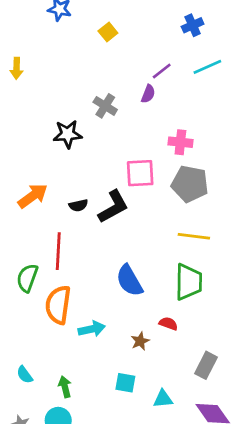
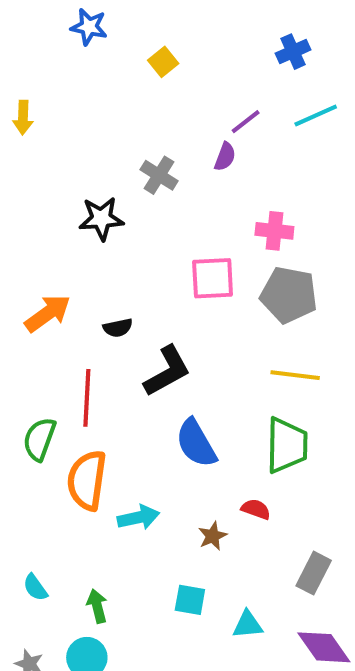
black L-shape: (113, 207) -> (167, 371), moved

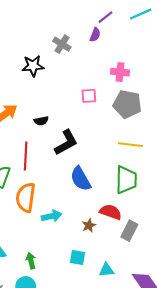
pink square: (213, 278) -> (89, 96), size x0.7
red semicircle: (256, 509) -> (111, 212), size x1.5
gray rectangle: (314, 573) -> (129, 231), moved

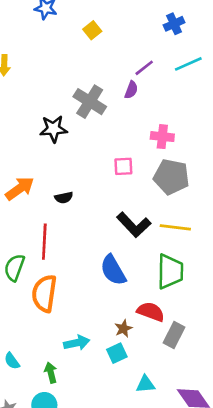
gray cross: (62, 44) -> (90, 102), size x1.4
black L-shape: (66, 143) -> (134, 225), moved, turned 76
cyan arrow: (52, 216) -> (77, 343), moved
cyan square: (78, 258) -> (117, 353), moved, turned -35

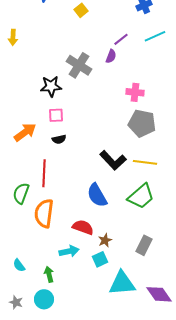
pink square: (123, 166) -> (56, 115), moved
green trapezoid: (170, 271) -> (141, 196), turned 48
red semicircle: (151, 312) -> (83, 227), moved
cyan triangle: (145, 384) -> (122, 283), size x1.8

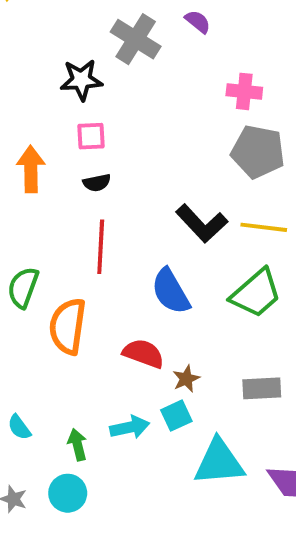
purple semicircle: (111, 56) -> (198, 22), turned -72
orange arrow: (25, 132) -> (31, 169), turned -55
red line: (44, 173) -> (101, 247), moved
gray rectangle: (144, 245) -> (262, 388), turned 60
cyan arrow: (69, 251) -> (130, 427), moved

